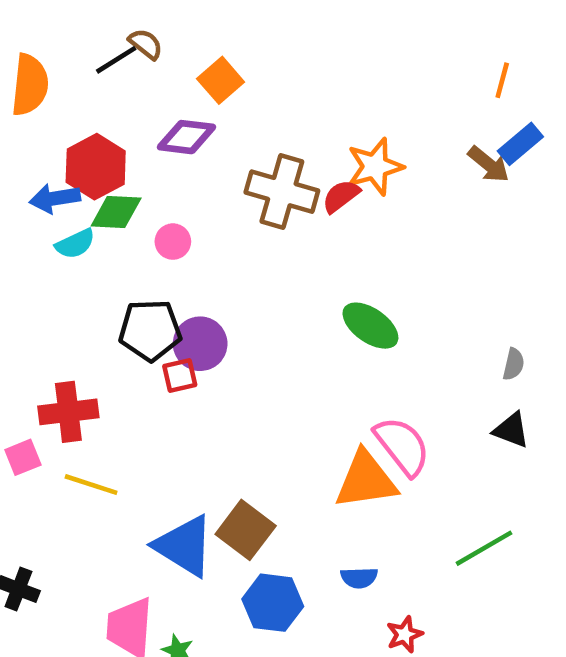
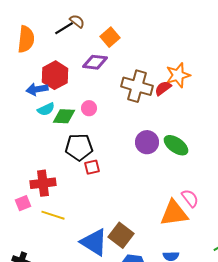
green diamond: (116, 212) -> (64, 116), moved
purple circle: (200, 344) -> (147, 142), moved
pink semicircle: (402, 446) -> (190, 198), size x0.7

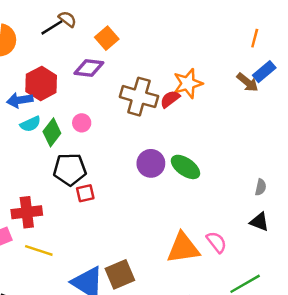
green diamond: (64, 116) -> (52, 132), turned -55
pink semicircle: (190, 198) -> (216, 242), moved
brown square: (121, 235) -> (120, 274), turned 30

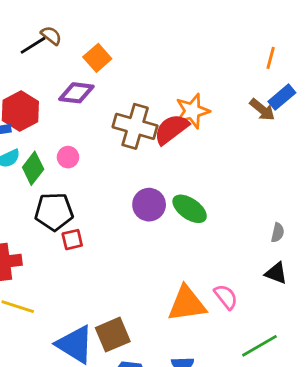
red semicircle: (170, 99) -> (171, 129), size x1.5

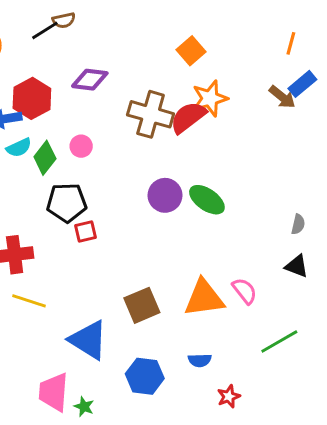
brown semicircle: (51, 36) -> (64, 20), turned 130
orange square: (97, 58) -> (191, 51), moved
brown square: (113, 335) -> (142, 305), moved

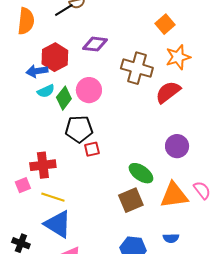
red semicircle: (188, 117) -> (168, 92), moved
pink circle: (81, 146) -> (89, 90), size x1.6
purple circle: (165, 195) -> (177, 146), moved
green ellipse: (207, 200) -> (141, 173), moved
blue triangle: (88, 340) -> (58, 224), moved

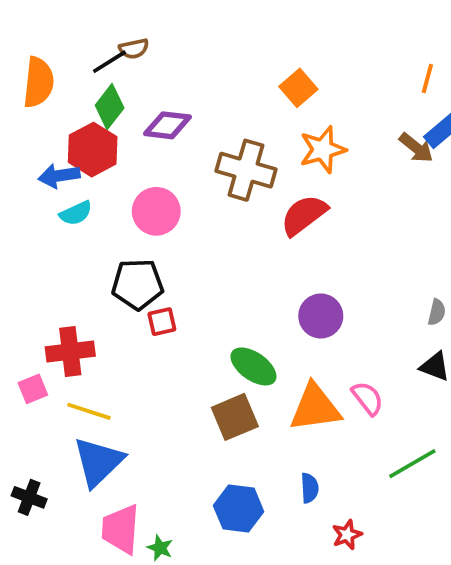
green diamond: (64, 98) -> (110, 107), moved
blue triangle: (58, 224) -> (98, 462), turned 44
blue semicircle: (171, 238) -> (310, 488), turned -91

